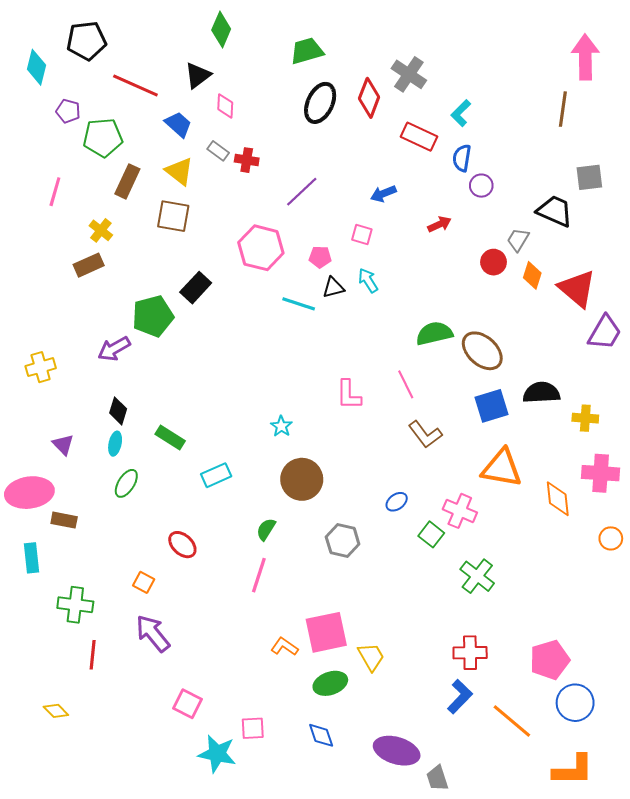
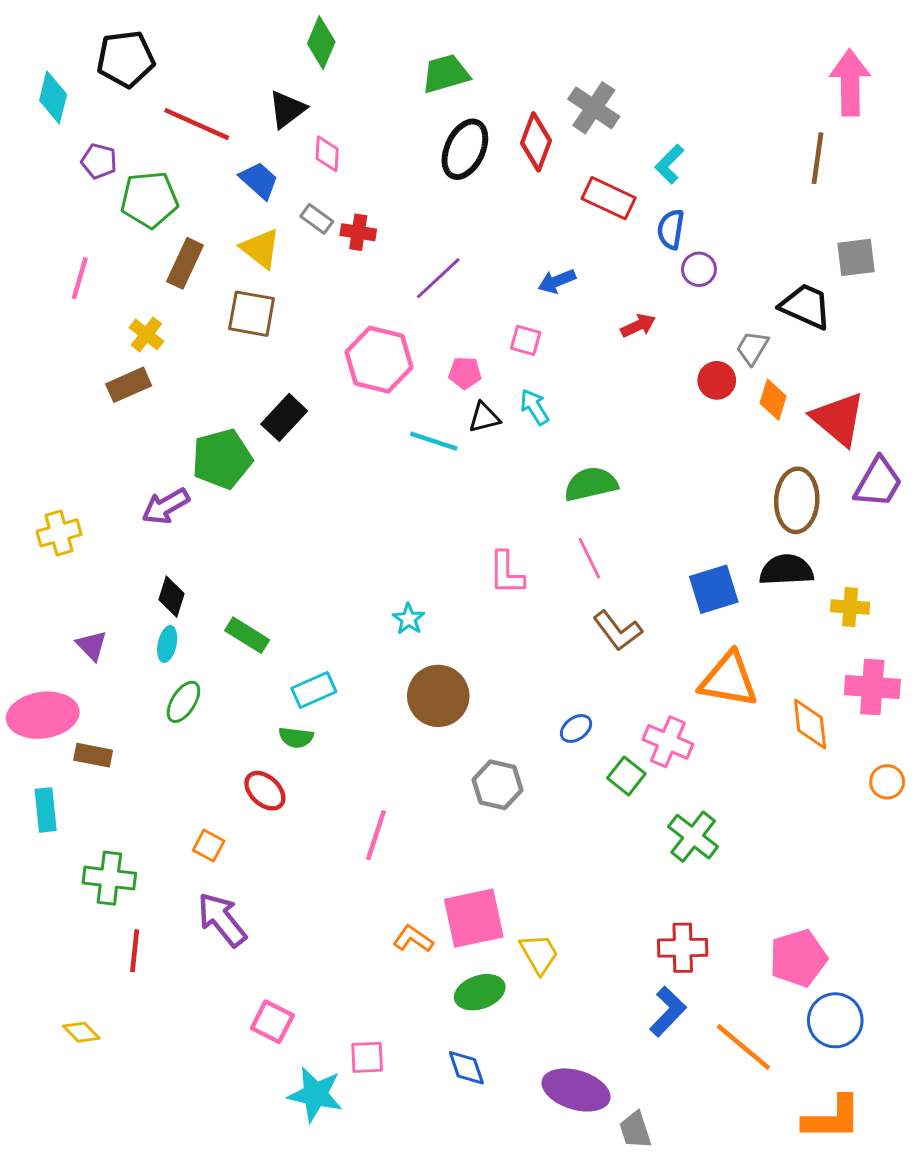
green semicircle: (434, 333) -> (591, 484), moved
brown ellipse: (482, 351) -> (797, 500), moved, turned 51
green semicircle: (266, 529) -> (296, 737), moved, turned -115

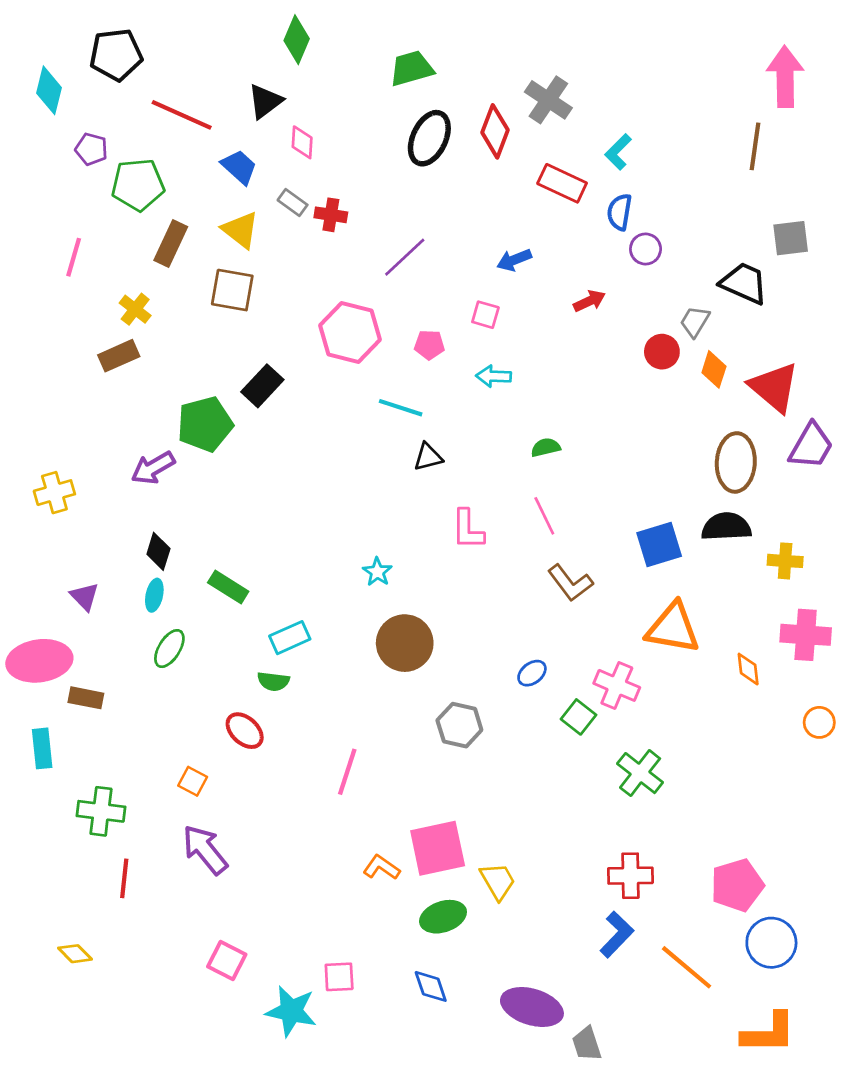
cyan arrow: (535, 407) -> (494, 376), turned -56
black triangle: (484, 417) -> (428, 457), moved
green semicircle: (591, 484) -> (546, 447), size x0.6
orange diamond: (810, 724) -> (748, 669), size x0.7
pink square: (272, 1022) -> (227, 960), moved

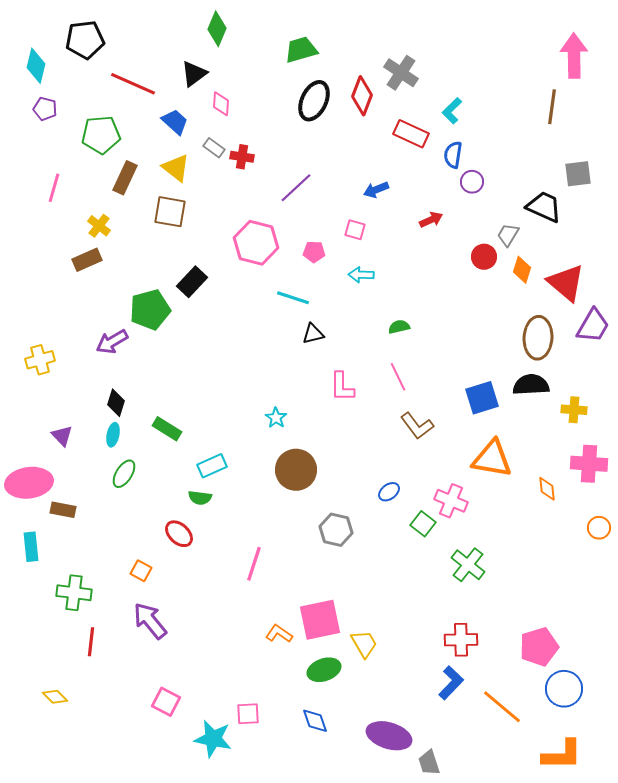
purple pentagon: (91, 149) -> (45, 109), moved

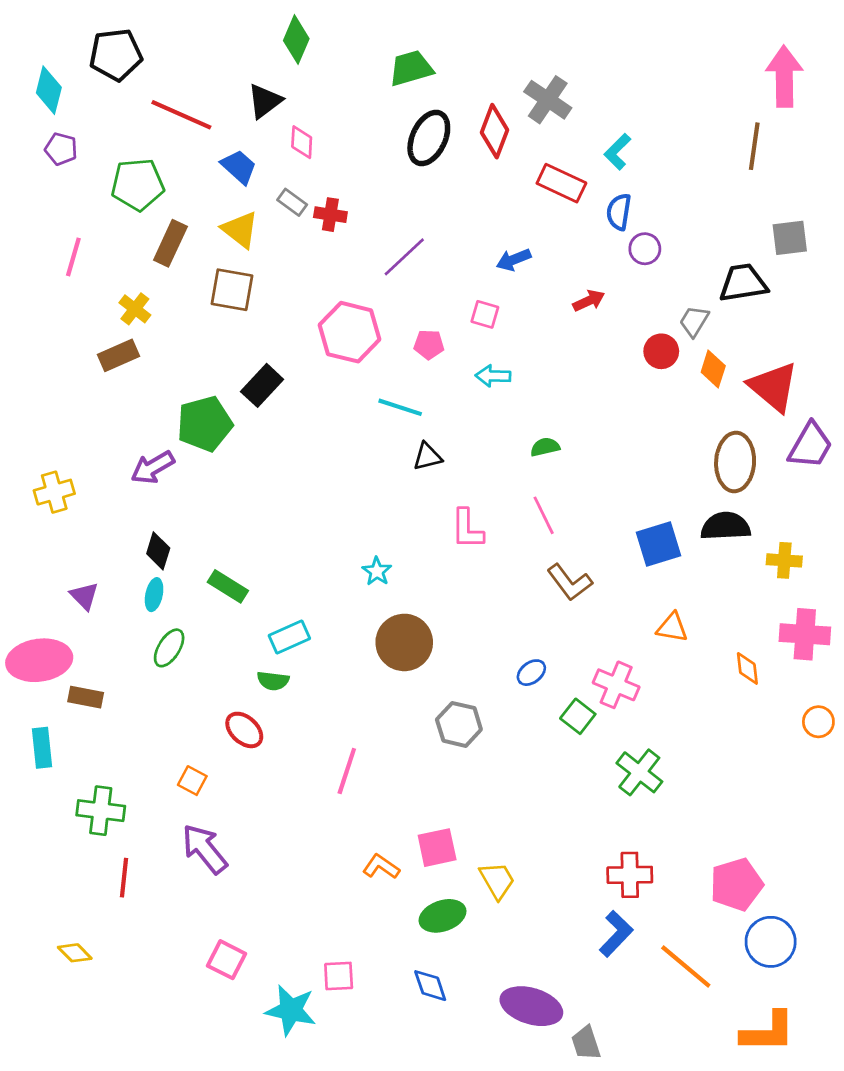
black trapezoid: (544, 207) -> (743, 283), turned -33
orange triangle: (492, 459) -> (672, 627), size x0.6
pink square: (320, 620) -> (437, 848), size x0.7

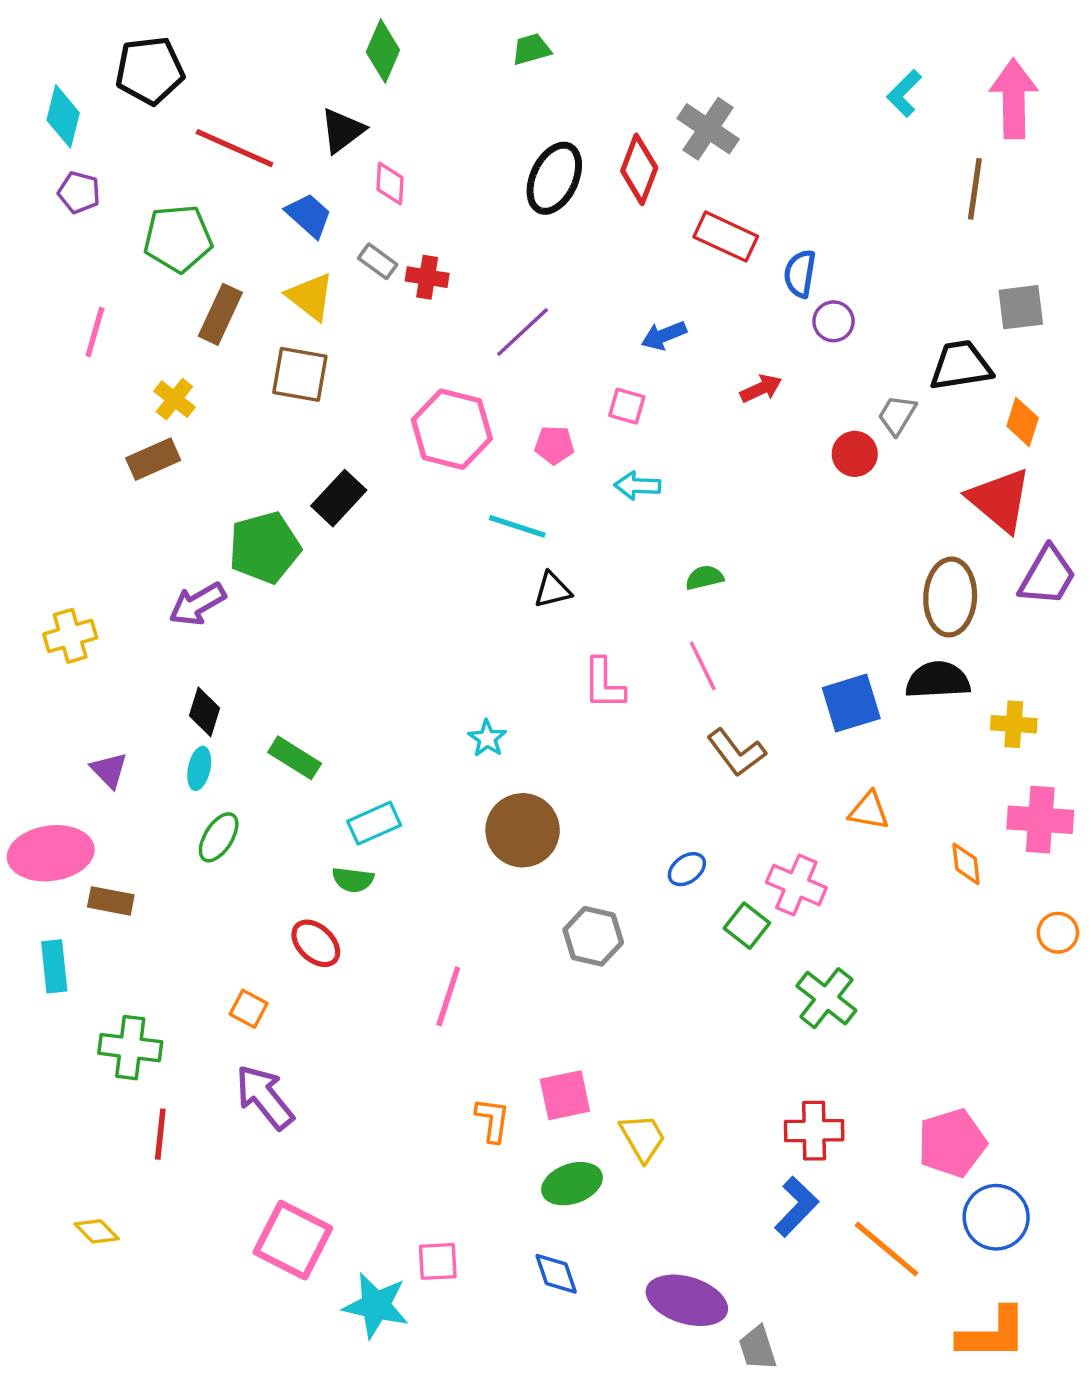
green trapezoid: (411, 68) -> (531, 49), moved, size x0.7
cyan L-shape: (617, 152) -> (904, 93), moved
orange diamond: (713, 369) -> (1023, 422), moved
orange L-shape: (381, 867) -> (492, 1120), turned 63
pink square: (227, 960) -> (293, 1240), size x1.5

